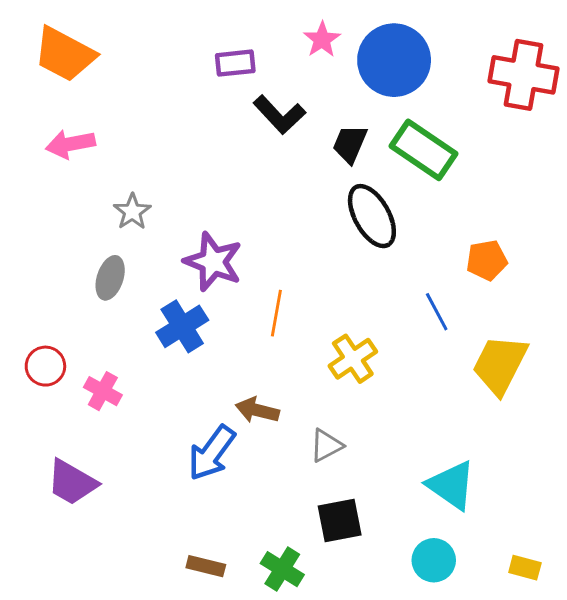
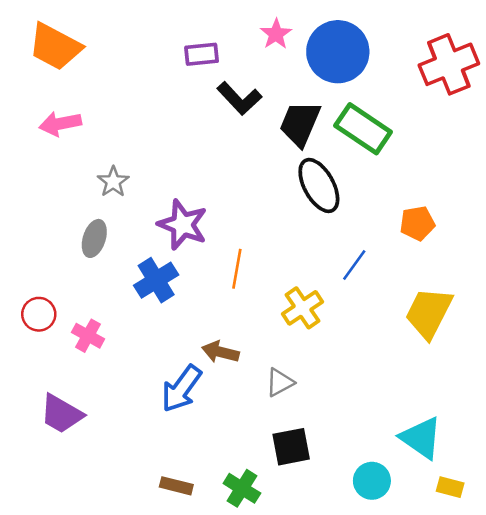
red cross: (523, 75) -> (449, 64), turned -32
black trapezoid: (350, 144) -> (300, 124), size x1.4
blue line: (437, 312) -> (354, 265), moved, turned 64
cyan triangle: (451, 485) -> (421, 438), moved

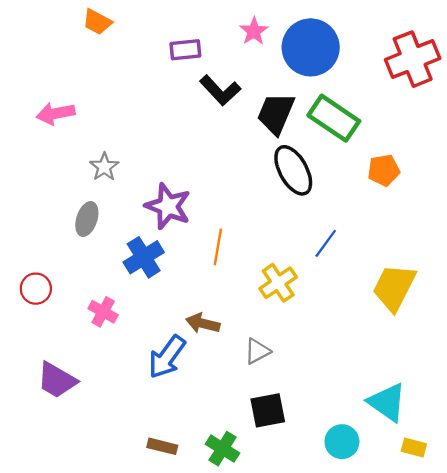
orange trapezoid: (55, 47) -> (97, 22), moved, size x0.6
orange pentagon: (417, 223) -> (384, 170), moved
pink cross: (88, 336) -> (103, 312), moved

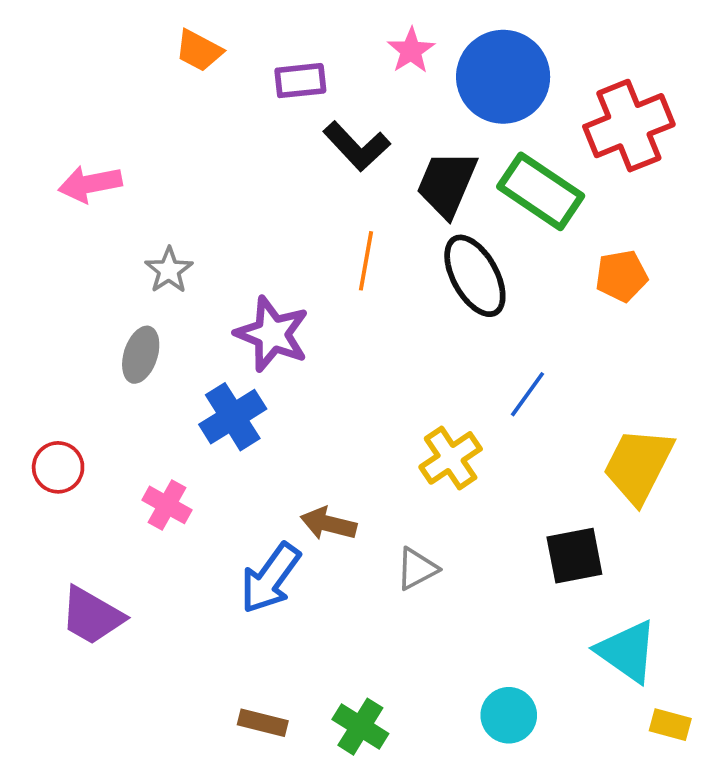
orange trapezoid: (97, 22) -> (199, 50), moved
red cross: (413, 59) -> (629, 126), moved
orange line: (218, 247) -> (366, 261), moved
black square: (268, 410) -> (574, 556), moved
cyan circle: (342, 442) -> (509, 715), moved

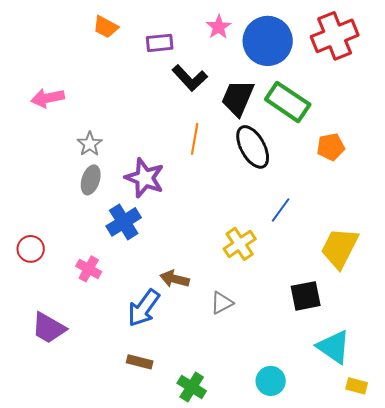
red cross: (629, 126) -> (335, 36), moved
gray ellipse: (141, 355) -> (91, 180), moved
brown rectangle: (263, 723) -> (140, 362), moved

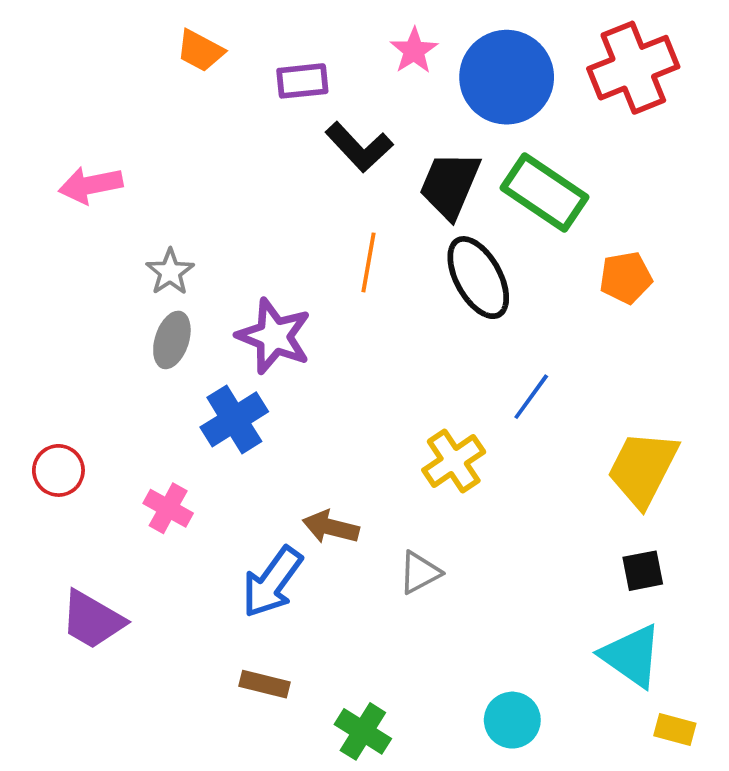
black square: (306, 296) -> (643, 571), moved, size x0.7

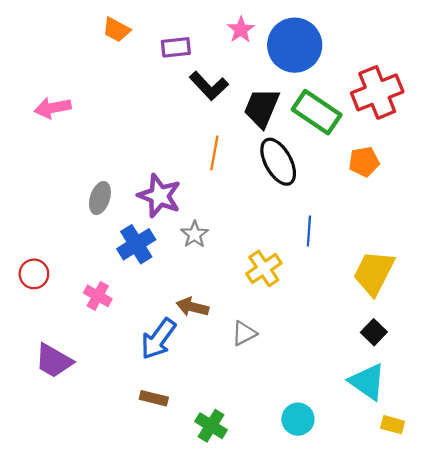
red cross: (633, 68) -> (377, 92), moved
gray star: (170, 272) -> (195, 234), moved
blue line: (531, 397) -> (309, 231), turned -32
black square: (643, 571) -> (374, 332), turned -35

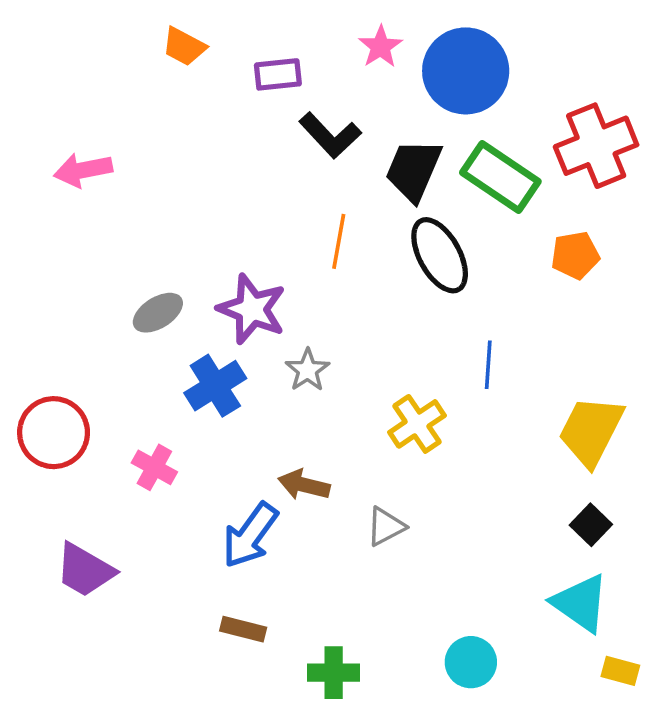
gray ellipse: (100, 198) -> (158, 313), turned 40
red circle: (34, 274) -> (54, 433), size x1.5
green cross: (211, 426) -> (334, 673), turned -32

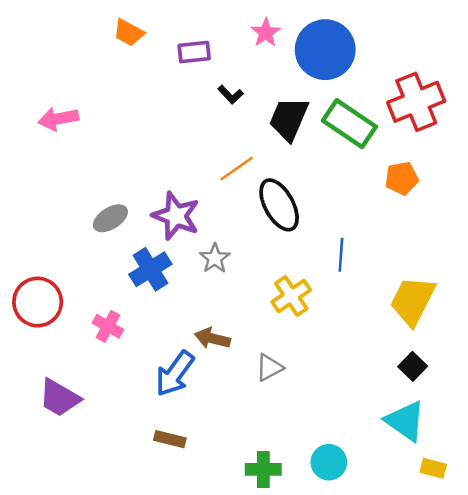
black L-shape: (330, 135) -> (231, 95), size x0.6
orange line: (339, 241) -> (237, 169), turned 45
black ellipse: (440, 255) -> (279, 205), moved
green cross: (334, 673) -> (263, 469), moved

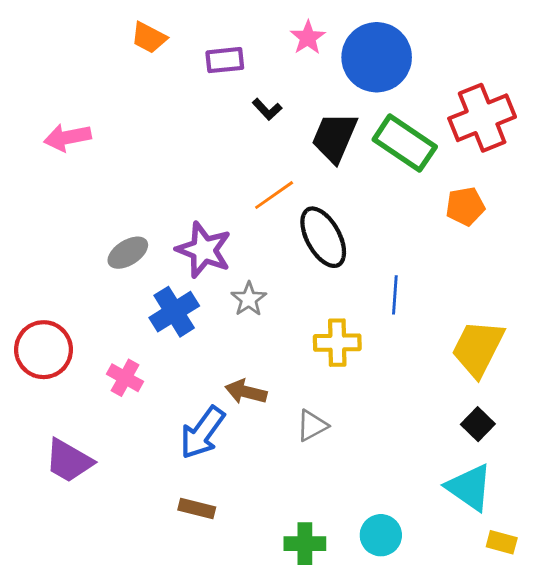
yellow cross: (291, 296) -> (337, 343), turned 33

